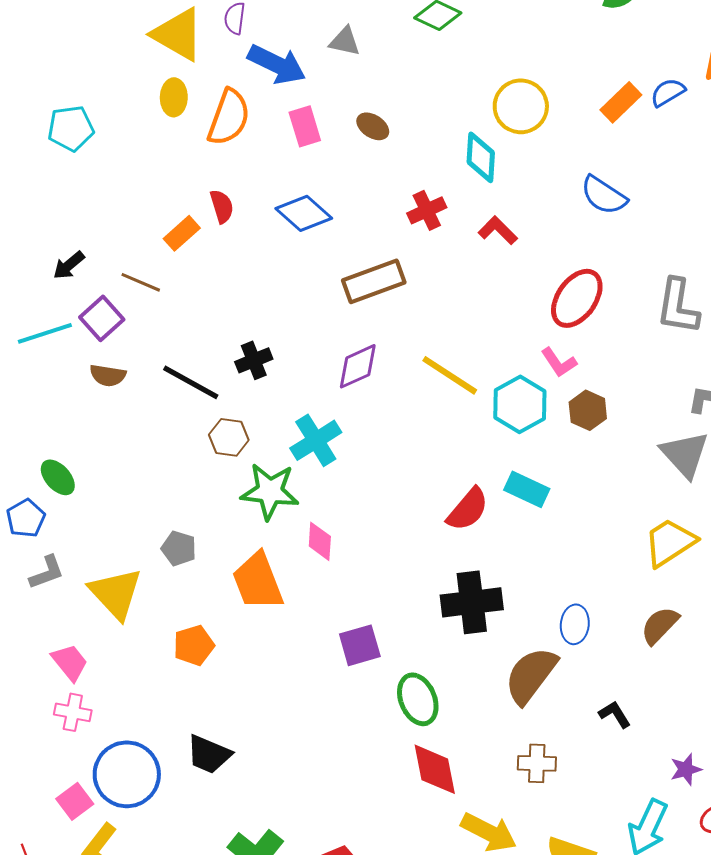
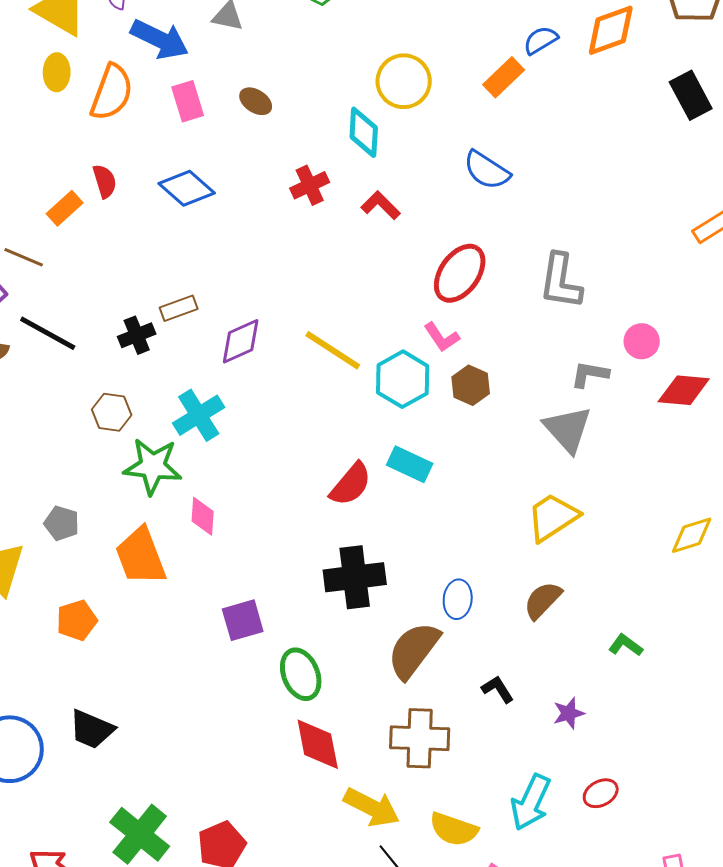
blue semicircle: (668, 92) -> (541, 40), moved
brown rectangle: (374, 281) -> (179, 308), moved, size x0.6
black line: (191, 382) -> (48, 333), moved
brown cross: (537, 763) -> (420, 738), size x1.5
purple star: (686, 769) -> (569, 713), moved

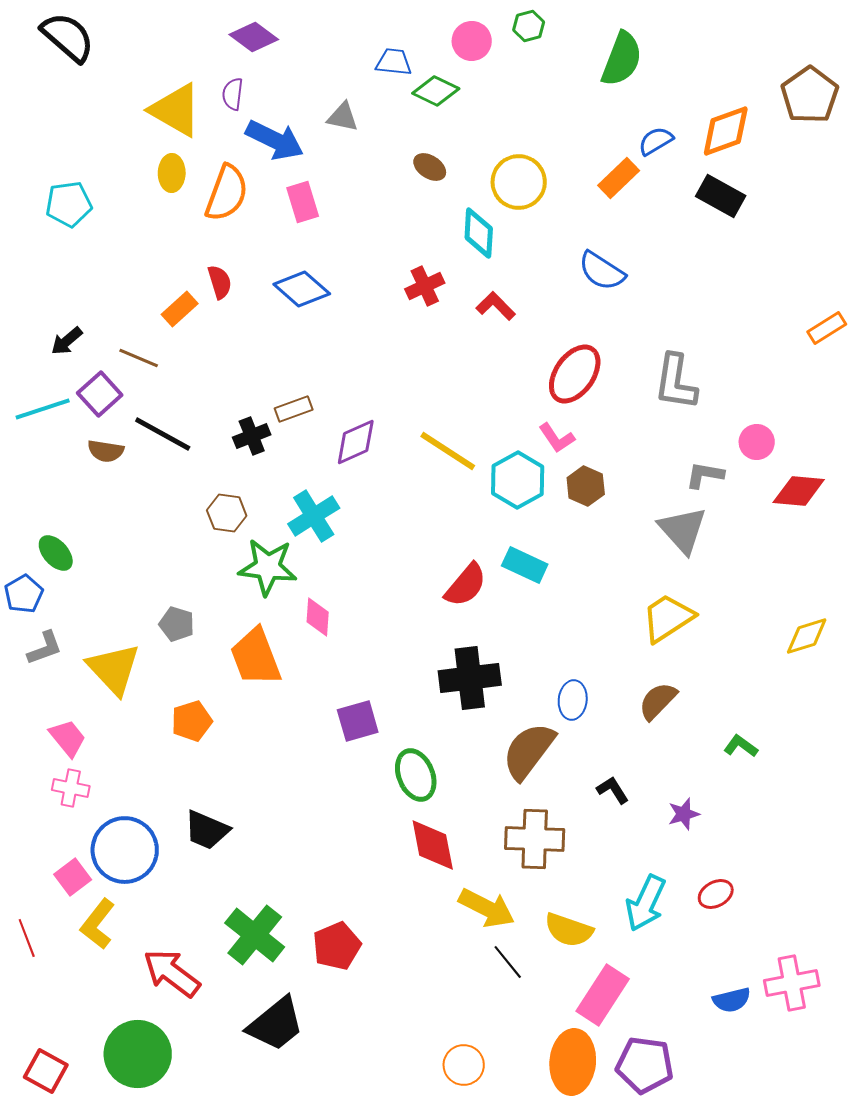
black rectangle: (691, 95) -> (721, 196), moved, turned -33
brown ellipse: (256, 101) -> (430, 167), moved

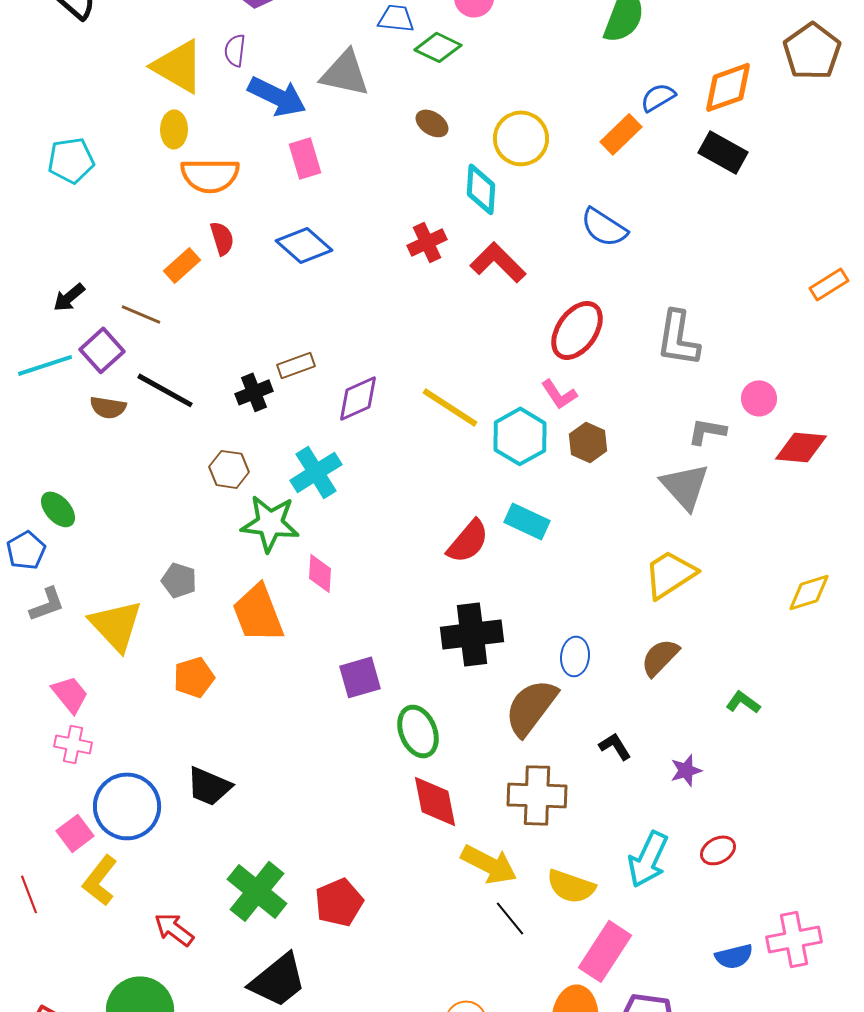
gray triangle: (343, 117) -> (345, 73), size x1.6
orange semicircle: (227, 193) -> (210, 175), moved, turned 70
red L-shape: (496, 306) -> (498, 262), size x1.4
red arrow: (172, 973) -> (174, 929), size x0.7

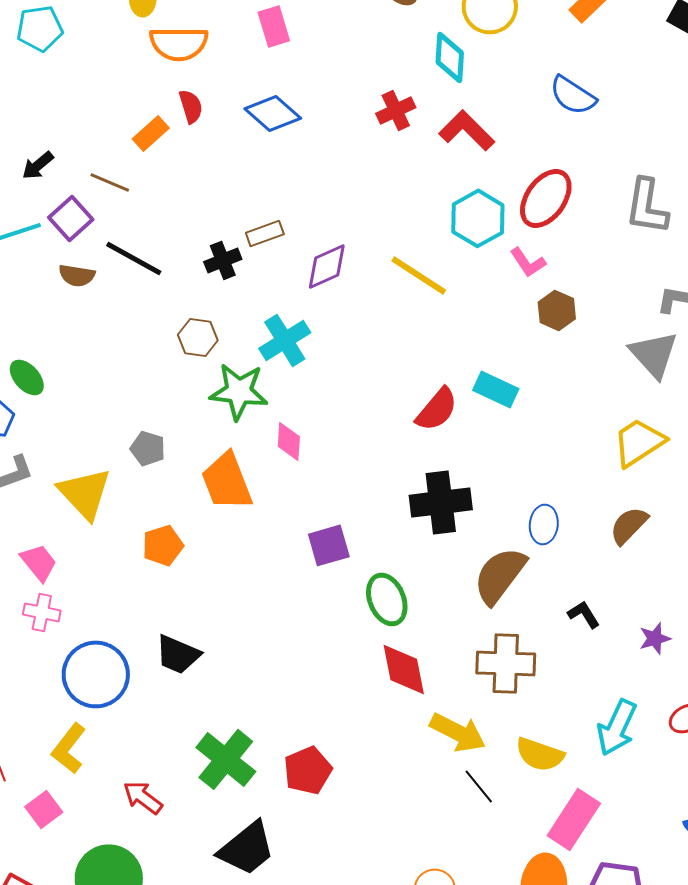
cyan hexagon: (520, 436) -> (478, 218), moved
pink square: (75, 833) -> (44, 809), moved

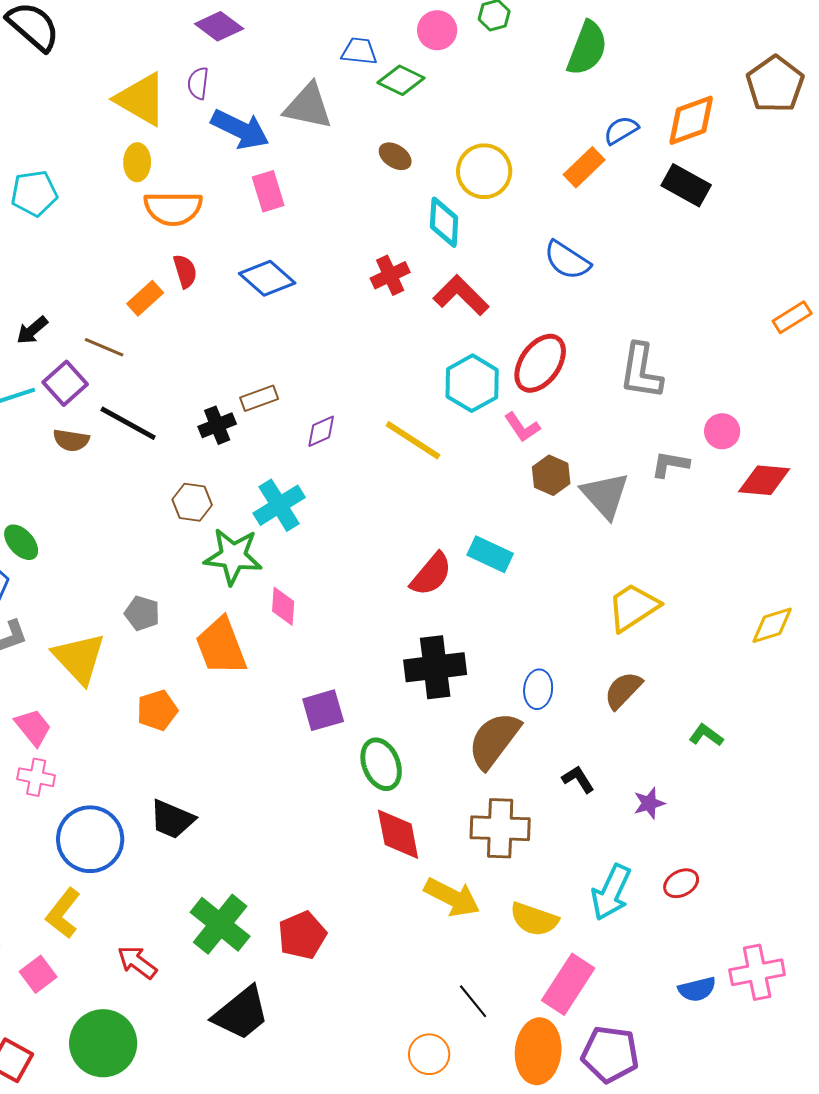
purple diamond: (327, 266) -> (321, 431), size x0.7
gray triangle: (654, 354) -> (605, 495), moved
black line: (479, 786) -> (473, 1001), moved

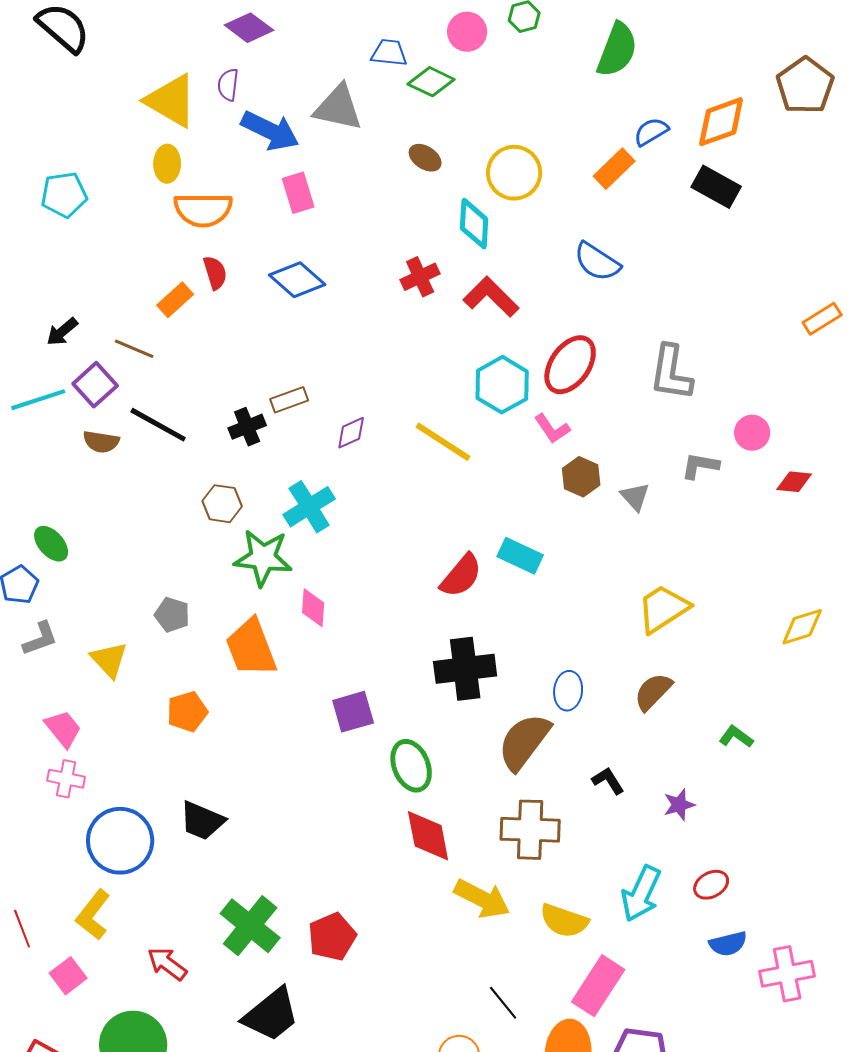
red diamond: (764, 480) -> (794, 482), size x0.7
gray triangle: (605, 495) -> (635, 497), size x0.6
yellow triangle: (79, 658) -> (109, 660), size x0.7
blue semicircle: (697, 989) -> (728, 944), moved

